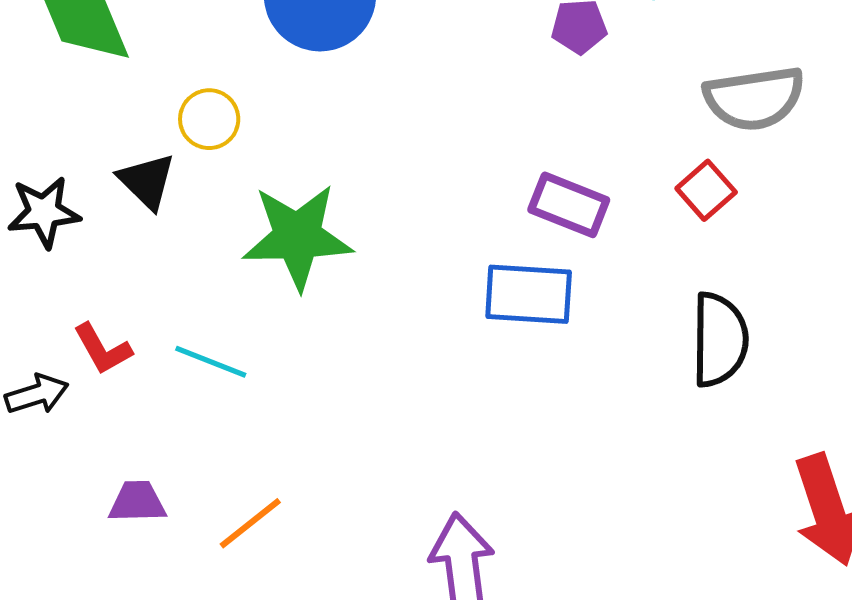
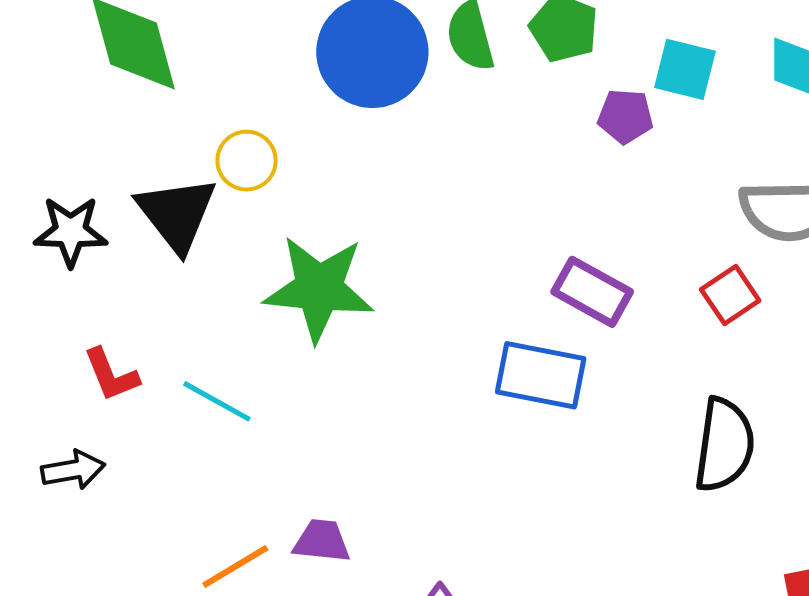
black triangle: (147, 181) -> (177, 214), size x1.4
black arrow: (37, 394) -> (73, 470), moved
purple trapezoid: (137, 502) -> (322, 541), moved

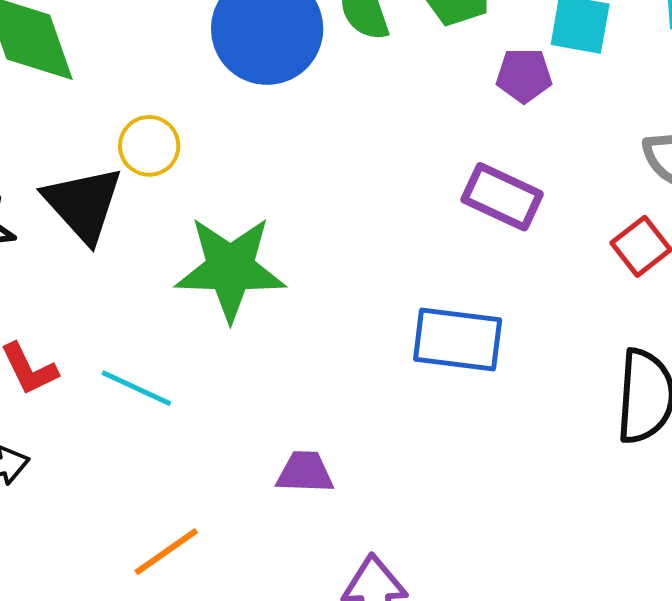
purple rectangle: (592, 292) -> (502, 197), moved
purple trapezoid: (322, 541) -> (305, 472), moved

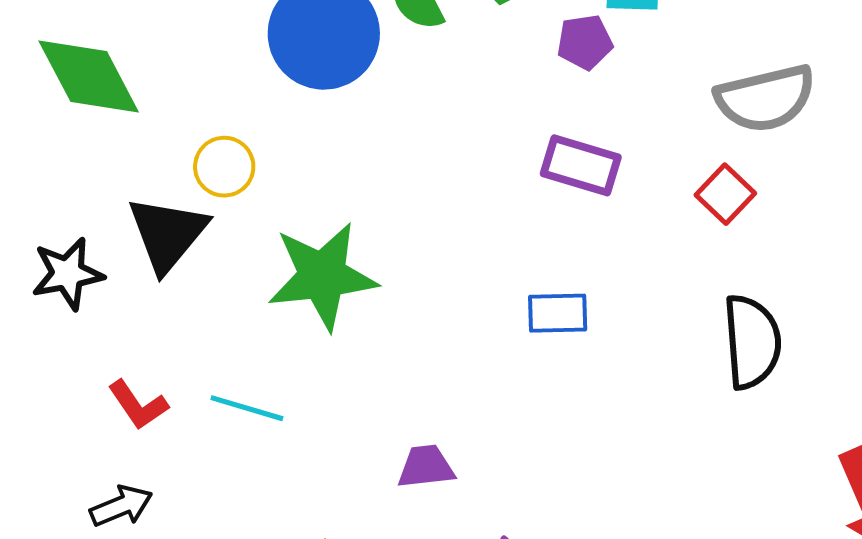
black triangle: (83, 204) -> (167, 234), turned 30
blue rectangle: (458, 340) -> (558, 313), size x0.7

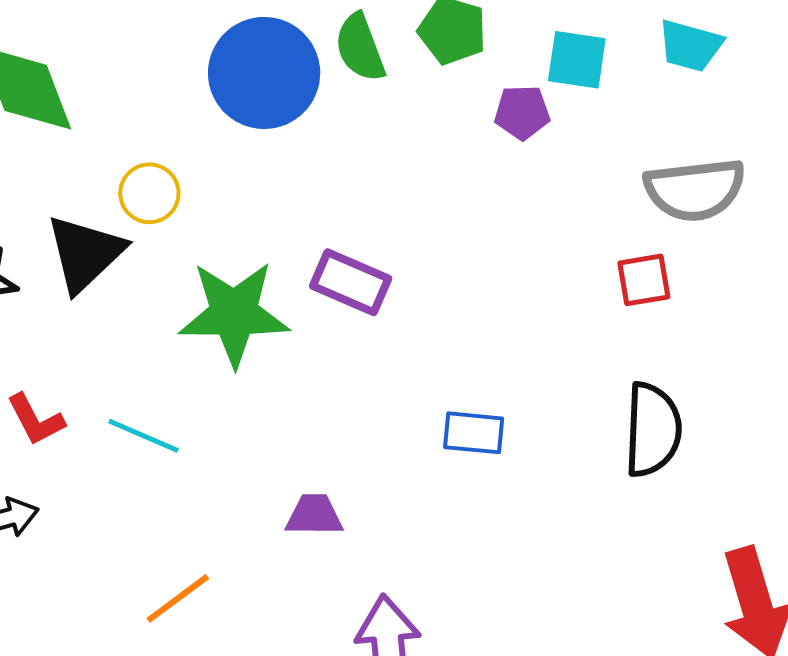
purple rectangle: (581, 165) -> (351, 282), moved
red square: (725, 194) -> (644, 280), turned 30
blue rectangle: (558, 313) -> (474, 433), moved

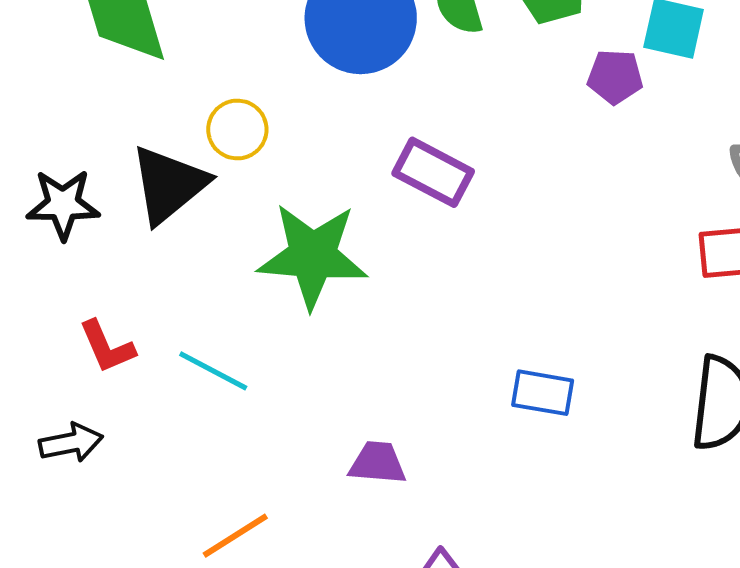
purple rectangle: (351, 282) -> (433, 172), moved

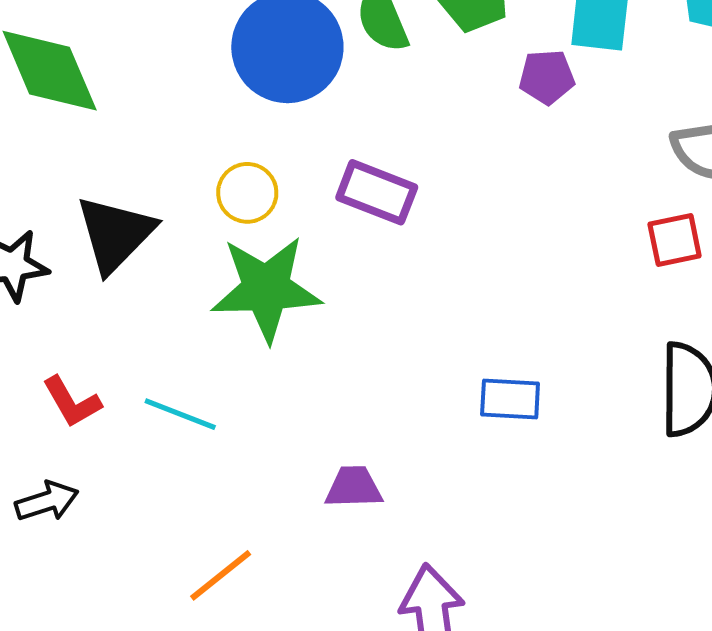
yellow circle: (237, 129) -> (247, 193), moved

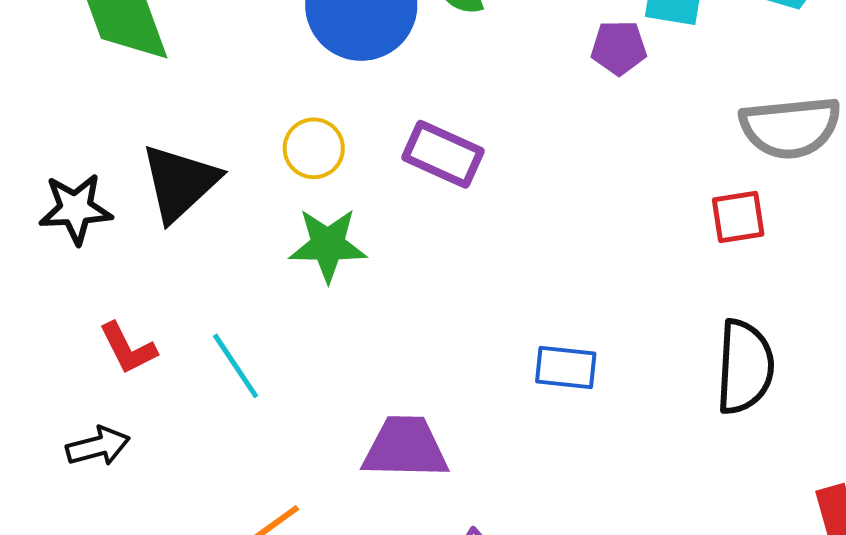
green star: (266, 289) -> (328, 245), size x0.7
cyan line: (180, 414) -> (236, 366), turned 32
purple trapezoid: (354, 487) -> (405, 448), size x1.5

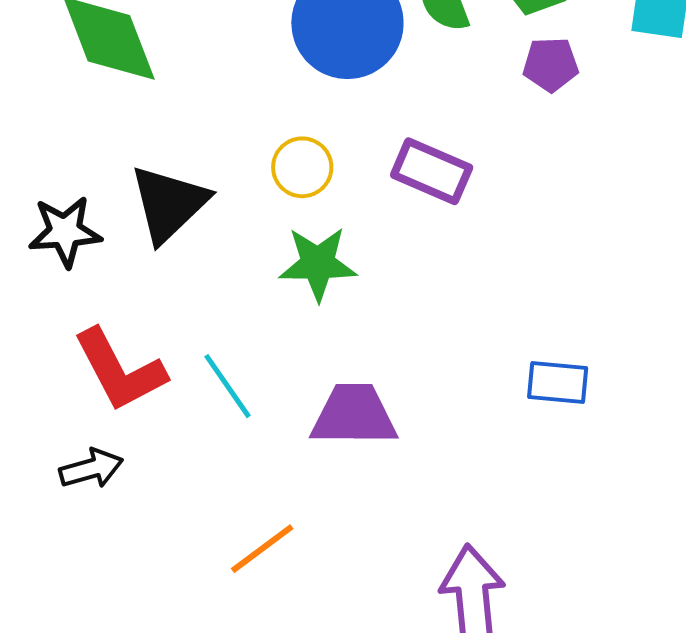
purple pentagon: (619, 48) -> (551, 64), moved
red L-shape: (128, 348) -> (120, 370), size x1.6
purple trapezoid: (405, 448) -> (354, 415), moved

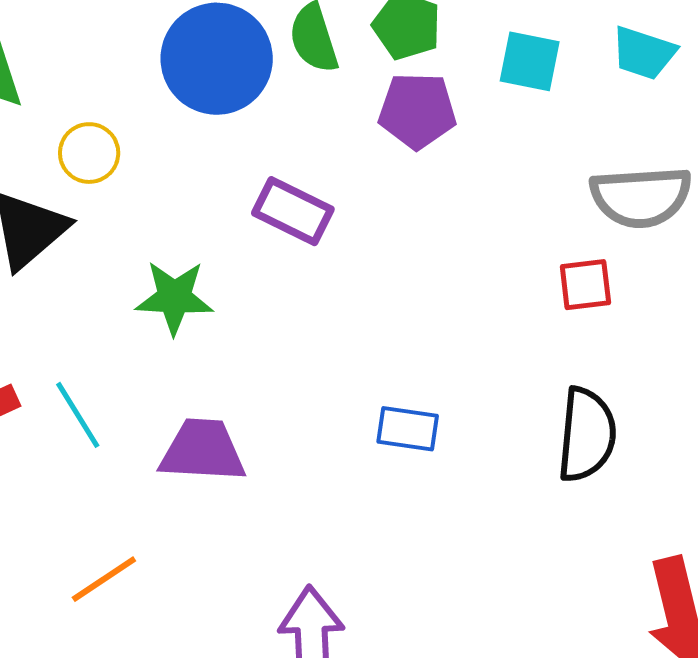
purple pentagon: (551, 64) -> (417, 111), size x1.4
yellow circle: (302, 167) -> (89, 153), moved

